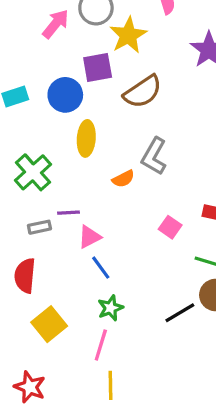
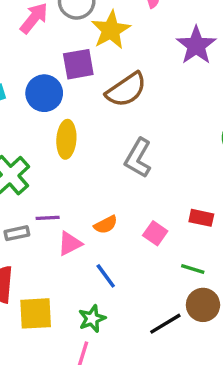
orange semicircle: (123, 179) -> (106, 225), moved
blue line: (101, 268) -> (106, 276), moved
yellow square: (49, 324) -> (36, 313), moved, turned 36

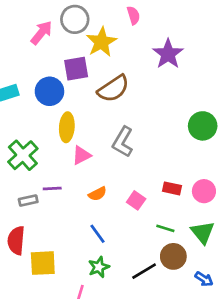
pink triangle: (70, 243) -> (81, 155), moved
green star: (92, 319) -> (99, 267), moved

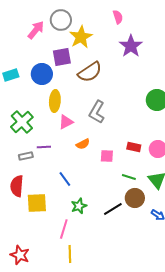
pink semicircle: (133, 15) -> (118, 17), moved
orange semicircle: (97, 194) -> (83, 144), moved
pink square: (136, 200) -> (107, 156), turned -32
blue line: (97, 234) -> (65, 179), moved

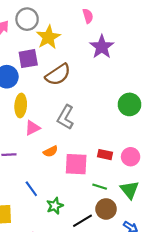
pink square: (107, 156) -> (76, 164), size x1.6
green star: (79, 206) -> (55, 206), moved

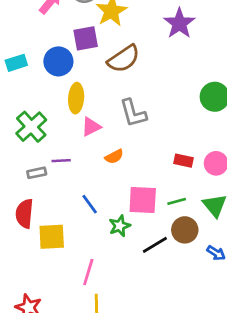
gray L-shape: (65, 117) -> (133, 113), turned -45
pink square: (76, 164) -> (143, 200), moved
green line: (100, 187) -> (177, 201), turned -32

